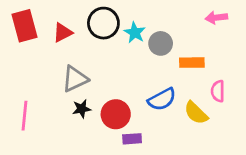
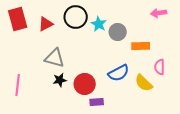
gray triangle: (75, 79) -> (55, 58), turned 40

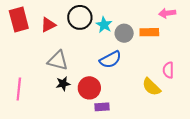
orange rectangle: (141, 46) -> (149, 32), moved
blue semicircle: (119, 73) -> (110, 60), moved

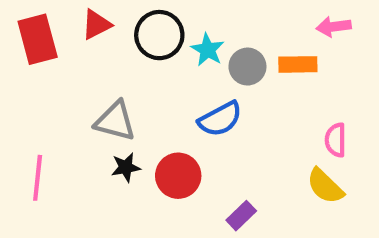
red triangle: (48, 25) -> (96, 25), moved
yellow semicircle: (151, 87) -> (325, 186), moved
purple rectangle: (102, 107) -> (241, 216), moved, turned -40

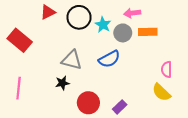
pink arrow: (334, 27) -> (132, 13), moved
red rectangle: (38, 39) -> (20, 40), moved, turned -35
gray triangle: (115, 121) -> (72, 60), moved
red circle: (178, 176) -> (88, 103), moved

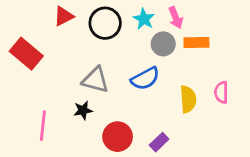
pink arrow: (132, 13) -> (176, 18), turned -105
cyan star: (103, 25) -> (144, 19), moved
pink line: (19, 88) -> (43, 126), moved
yellow semicircle: (161, 92) -> (188, 99), moved, turned -138

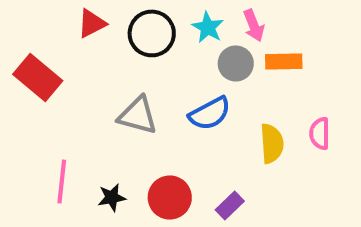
black star: (83, 110) -> (112, 198), moved

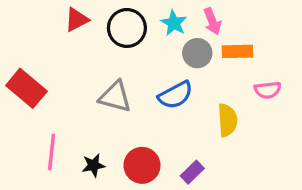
red rectangle: (38, 77) -> (26, 88), moved
pink semicircle: (320, 134) -> (268, 90), moved, turned -96

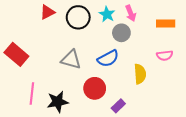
orange rectangle: (237, 51) -> (166, 24), moved
black star: (93, 165) -> (58, 102), size x1.5
red circle: (142, 165) -> (95, 88), moved

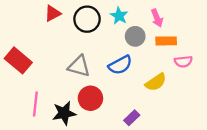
pink arrow: (131, 13) -> (157, 18), moved
orange rectangle: (166, 24) -> (166, 41), moved
yellow semicircle: (140, 74) -> (156, 82), turned 60
red circle: (95, 88) -> (90, 98), moved

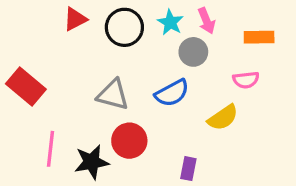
pink arrow: (157, 18) -> (206, 21), moved
orange rectangle: (166, 41) -> (259, 37), moved
pink semicircle: (183, 62) -> (246, 80), moved
purple rectangle: (132, 118) -> (188, 169), turned -35

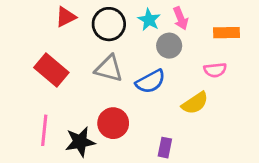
red rectangle: (26, 86) -> (51, 70), moved
gray triangle: (113, 95) -> (109, 69), moved

